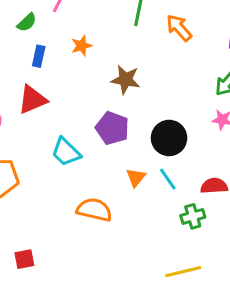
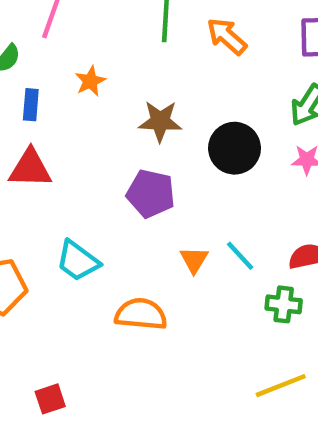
red triangle: (32, 100) -> (30, 168), turned 32
black circle: (169, 138) -> (235, 148), moved
cyan trapezoid: (66, 152) -> (78, 261), moved
green cross: (193, 216) -> (284, 304), turned 30

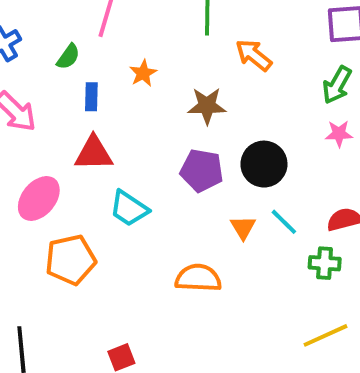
orange arrow: (227, 36) -> (254, 55), moved
black circle: (235, 148) -> (264, 164), moved
cyan trapezoid: (78, 261) -> (129, 209), moved

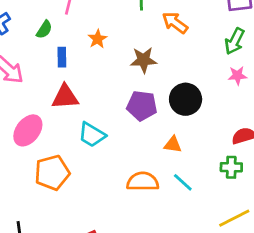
cyan line: (284, 222) -> (183, 182), moved
orange triangle: (243, 227) -> (173, 145), turned -48

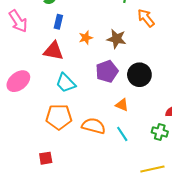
orange star: (98, 39) -> (86, 38), moved
purple pentagon: (142, 106) -> (107, 71), turned 30
pink ellipse: (28, 130) -> (18, 81), moved
orange pentagon: (52, 173) -> (59, 117), moved

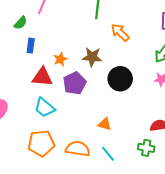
red triangle: (53, 51) -> (42, 77), moved
purple pentagon: (107, 71) -> (75, 83), moved
black circle: (139, 75) -> (120, 79), moved

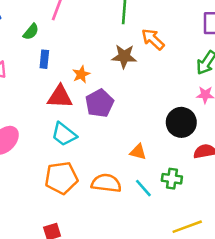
brown star: (92, 57) -> (124, 56), moved
black circle: (120, 79) -> (181, 122), moved
green cross: (146, 148) -> (172, 179), moved

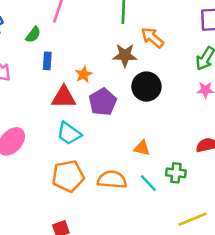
black circle: (181, 122) -> (146, 87), moved

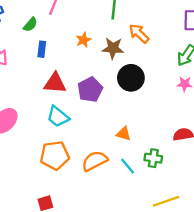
orange star: (84, 74) -> (84, 40), moved
orange semicircle: (112, 180) -> (95, 161), turned -35

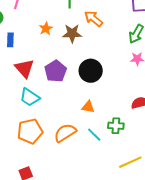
black circle: (131, 78) -> (91, 71), moved
red triangle: (55, 83) -> (24, 68), turned 50

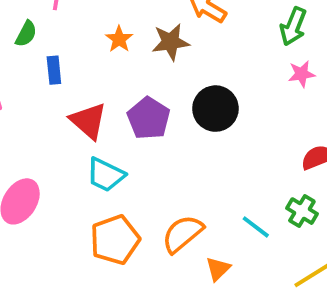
orange triangle: (88, 107) -> (218, 269), moved, turned -48
green cross: (116, 126) -> (302, 211), moved, turned 35
cyan line: (94, 135) -> (256, 227), moved

